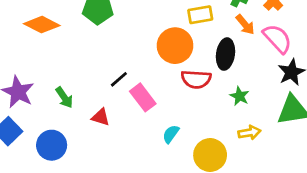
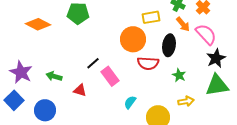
green arrow: (64, 97) -> (54, 76), turned 140

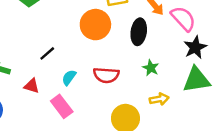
red semicircle: (148, 63) -> (106, 75), moved
pink rectangle: (110, 76) -> (62, 106), moved
cyan semicircle: (130, 102) -> (69, 77), moved

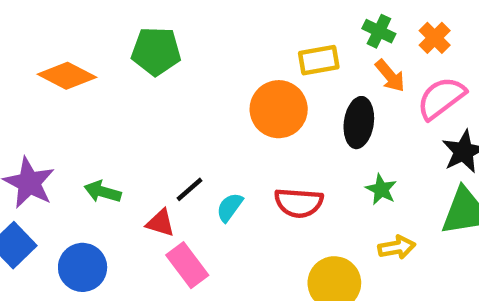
pink semicircle: (183, 19) -> (441, 98), turned -84
black line: (47, 53) -> (189, 189), moved
pink rectangle: (62, 106) -> (187, 265), moved

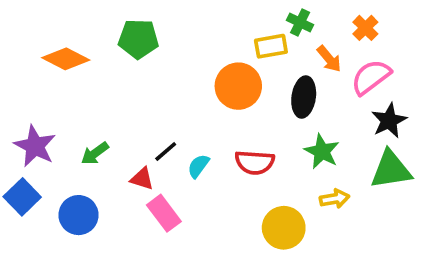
green cross: (379, 31) -> (300, 23), moved
green star: (381, 189) -> (322, 151), size x1.4
green arrow: (103, 192) -> (95, 153), turned -52

